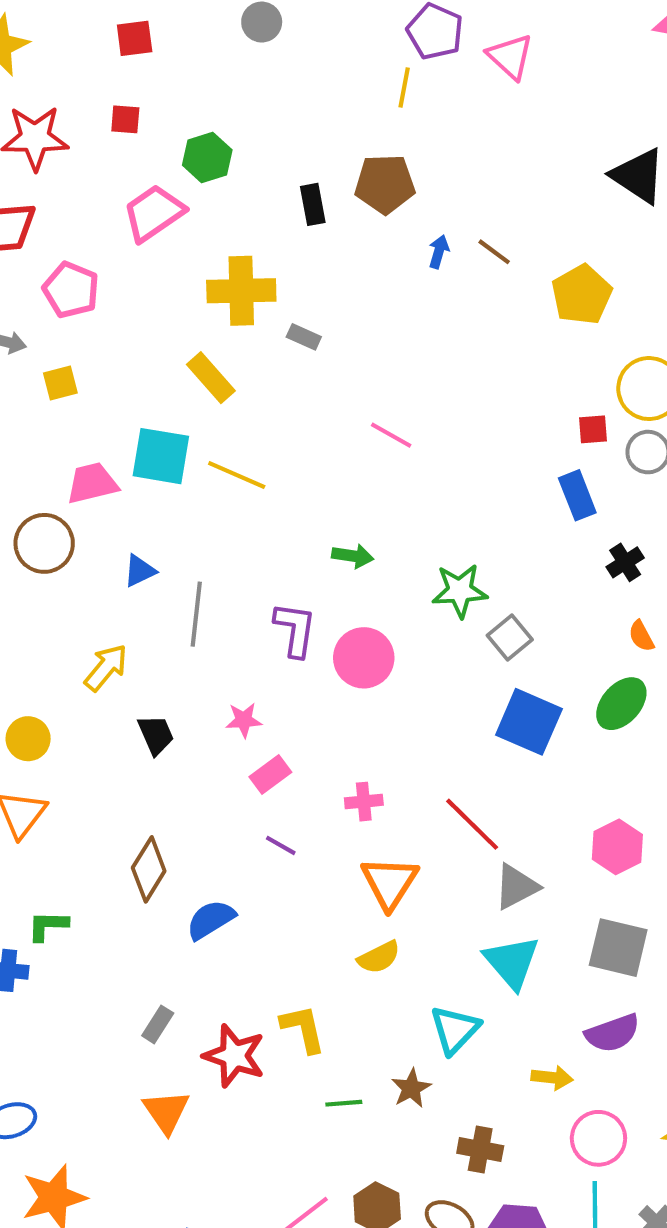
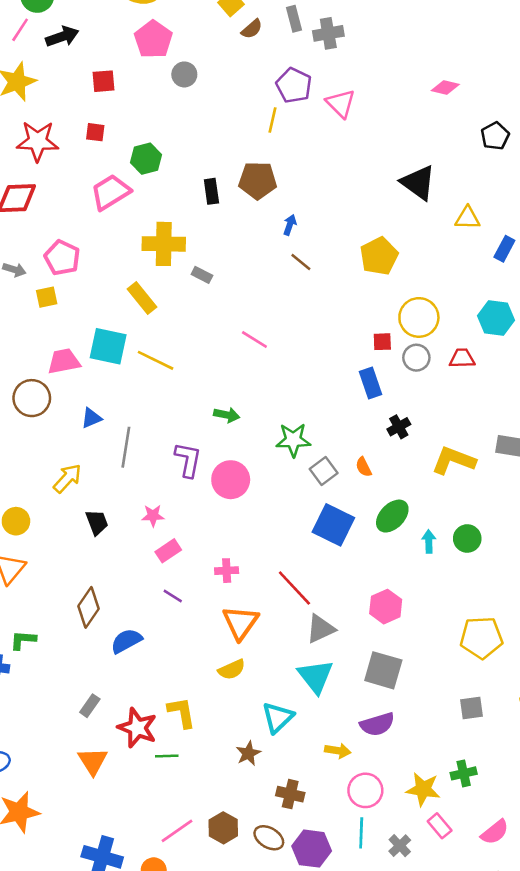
brown line: (494, 252) -> (301, 262), moved
pink pentagon: (71, 290) -> (62, 258), moved
orange semicircle: (641, 636) -> (364, 467), moved
green line: (344, 1103) -> (167, 756), moved

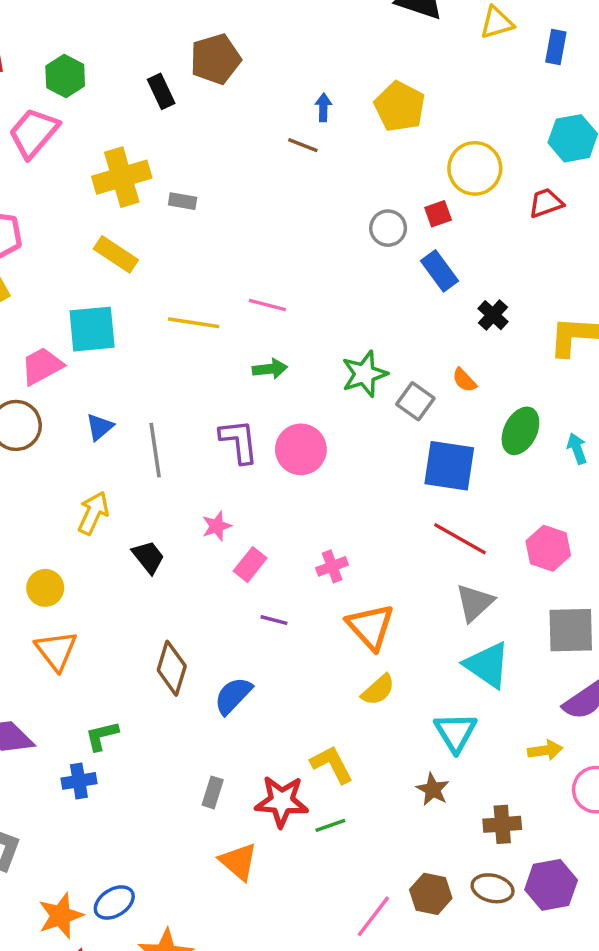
blue arrow: (290, 225) -> (323, 107), moved
pink line: (254, 340) -> (267, 305), moved
gray circle: (416, 358) -> (388, 228), moved
yellow line: (156, 360) -> (194, 323), moved
red line: (294, 588) -> (460, 539), moved

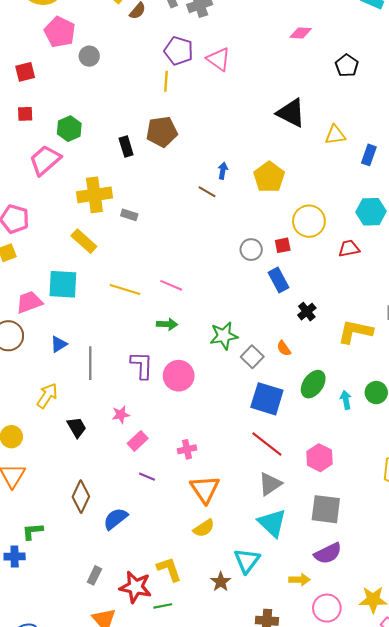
brown star: (433, 789) -> (221, 582), moved

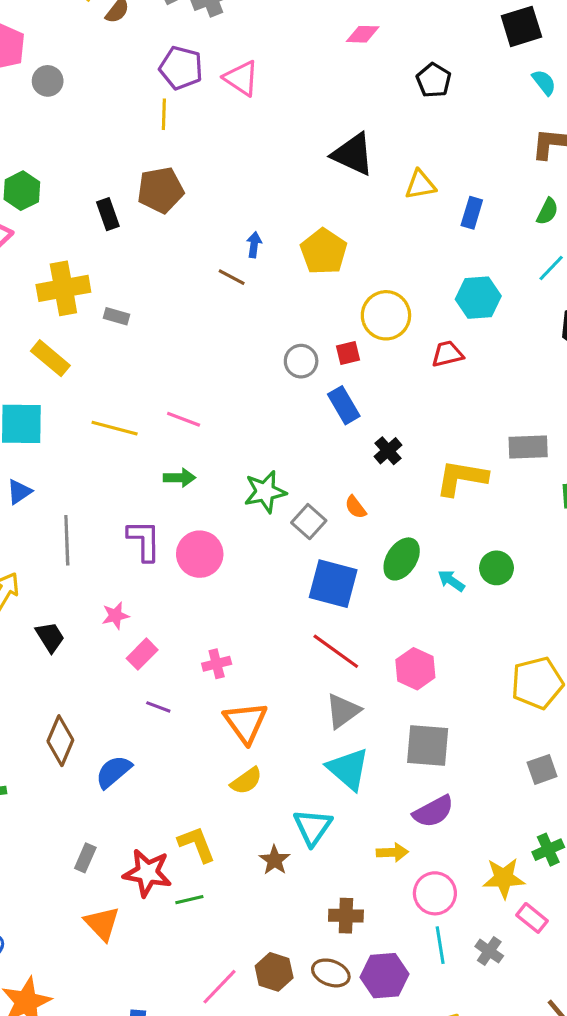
blue triangle: (59, 344) -> (19, 492), moved
cyan arrow: (346, 400) -> (451, 581), turned -42

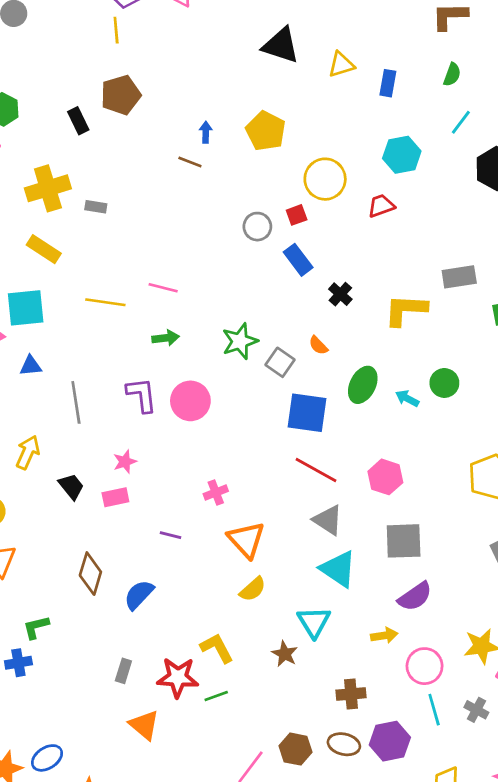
blue triangle: (19, 492) -> (31, 366), turned 35
pink rectangle: (142, 654) -> (115, 497), moved, turned 40
gray triangle: (343, 711) -> (328, 520), turned -44

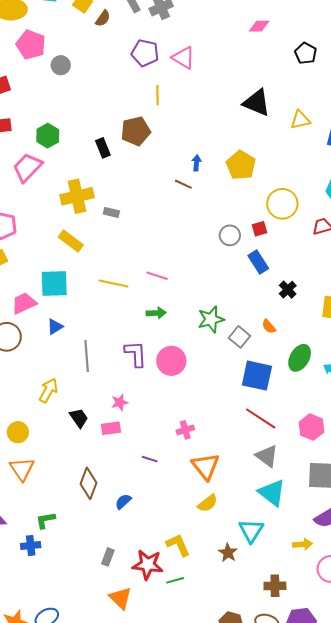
yellow line: (116, 30) -> (158, 95), moved
blue triangle: (31, 366) -> (55, 327), turned -30
blue semicircle: (139, 595) -> (123, 501), size x0.7

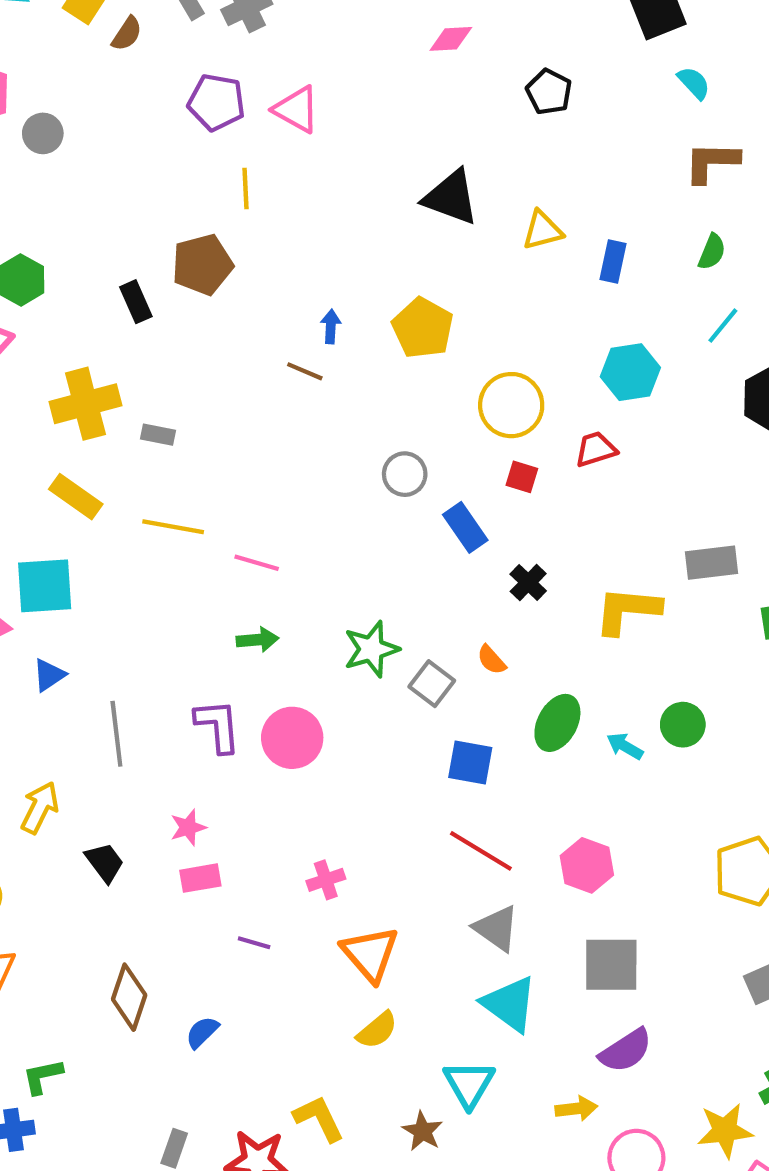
red square: (259, 229) -> (522, 477), moved, turned 35
yellow line: (114, 283) -> (173, 527), moved
blue square: (257, 376) -> (470, 762), size x0.7
pink rectangle: (111, 428) -> (200, 878), moved

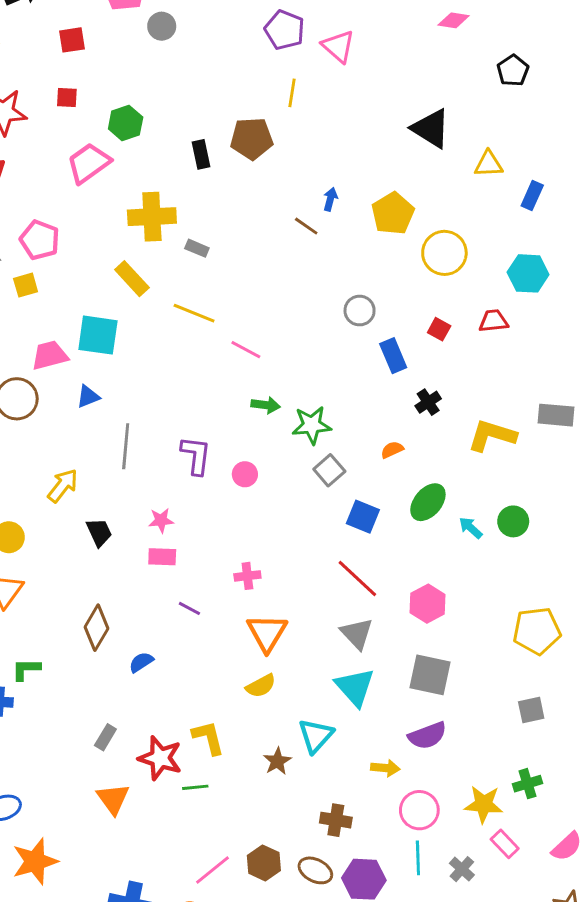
yellow circle: (511, 405) -> (444, 253), moved
green arrow: (258, 640) -> (266, 405), moved
orange semicircle: (491, 660) -> (392, 450), turned 95
gray square: (432, 684) -> (329, 470), moved
pink circle: (292, 738) -> (245, 474), size x0.6

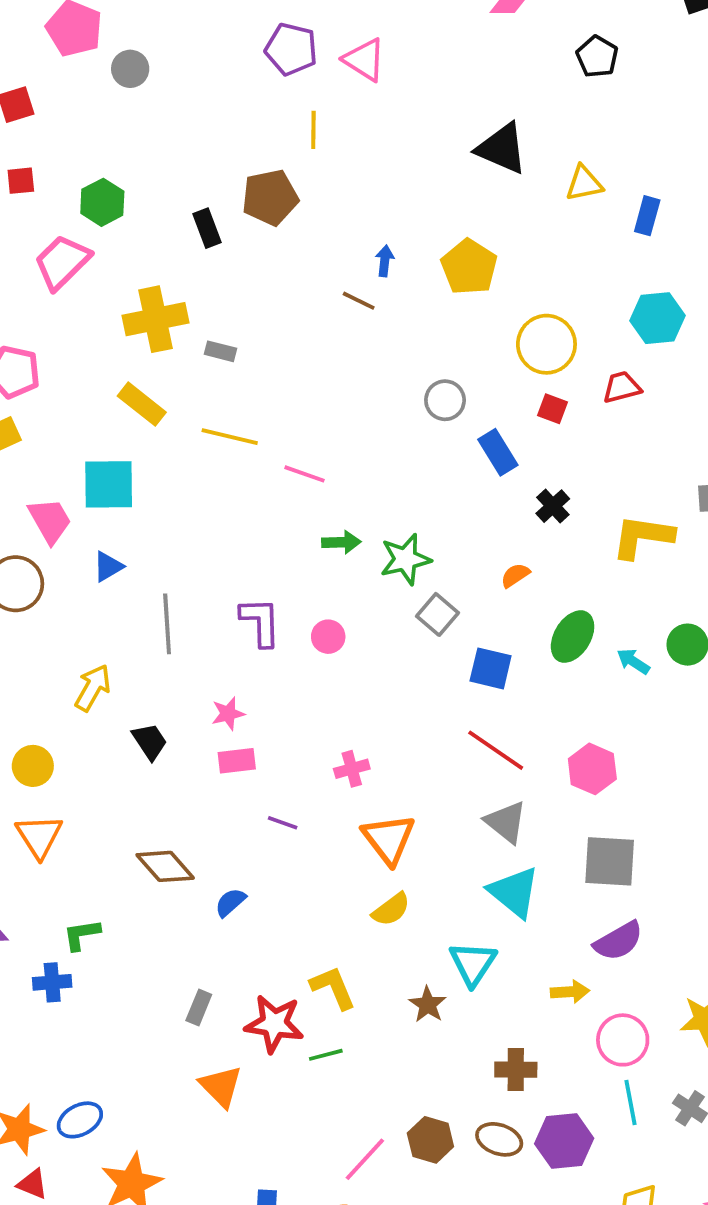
yellow circle: (444, 253) -> (546, 344), moved
pink trapezoid: (50, 355) -> (50, 521), turned 84
brown diamond: (96, 628) -> (165, 866), turned -63

